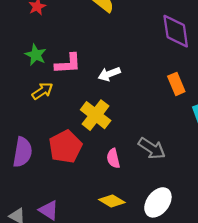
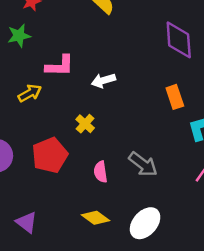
green star: (36, 55) -> (19, 36), moved, turned 30
yellow cross: (96, 115) -> (85, 124), size x0.6

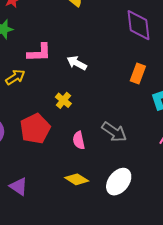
white arrow: (103, 80) -> (77, 63), turned 48
orange rectangle: (175, 97) -> (138, 74), turned 42

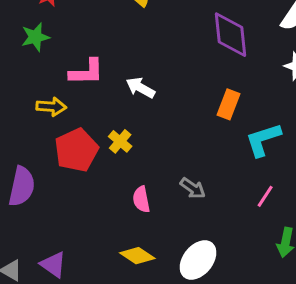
yellow arrow: (15, 77) -> (51, 107), turned 36
red pentagon: (35, 129) -> (76, 150), moved
gray arrow: (114, 132) -> (193, 188), size x0.7

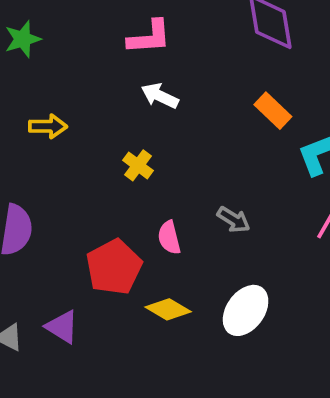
pink L-shape: (86, 72) -> (149, 37), moved
orange rectangle: (229, 104) -> (273, 111), turned -64
red pentagon: (76, 150) -> (114, 267), moved

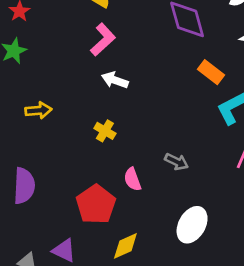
pink L-shape: (149, 37) -> (103, 40), turned -32
orange rectangle: (273, 111) -> (211, 72), moved
yellow diamond: (168, 309) -> (125, 246), moved, turned -48

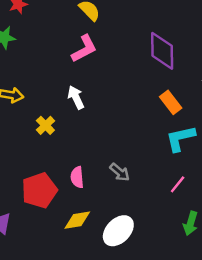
white arrow: (115, 80) -> (76, 97), moved, turned 30
yellow cross: (105, 131) -> (45, 125), moved
yellow diamond: (125, 246) -> (77, 220), moved

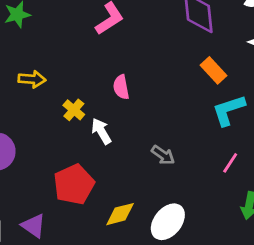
white arrow: (76, 97) -> (101, 131), moved
pink semicircle: (77, 177) -> (121, 87), moved

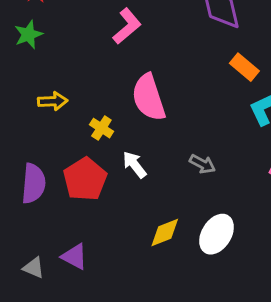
pink semicircle: (121, 87) -> (149, 97), size x1.8
white arrow: (101, 131) -> (134, 165), moved
red pentagon: (74, 184) -> (85, 179), moved

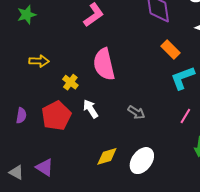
purple semicircle: (34, 183) -> (21, 116), size x0.6

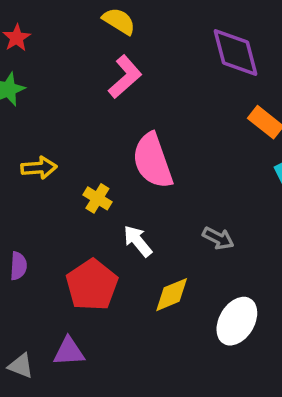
red pentagon: (56, 116) -> (92, 285), moved
yellow diamond: (107, 156) -> (172, 295), moved
purple triangle: (45, 167) -> (69, 352), turned -30

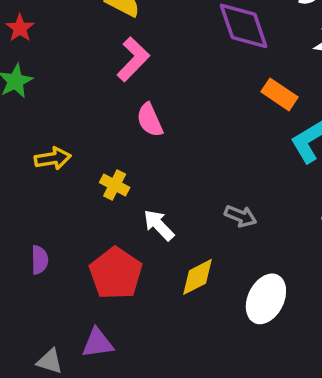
pink semicircle: (153, 161) -> (150, 120), moved, size x0.6

